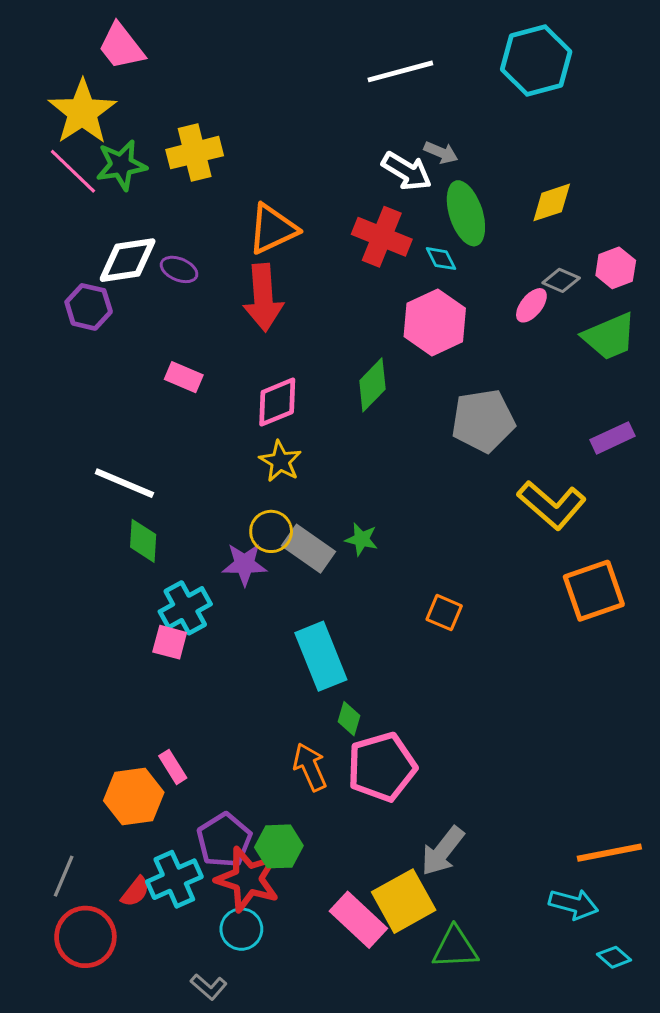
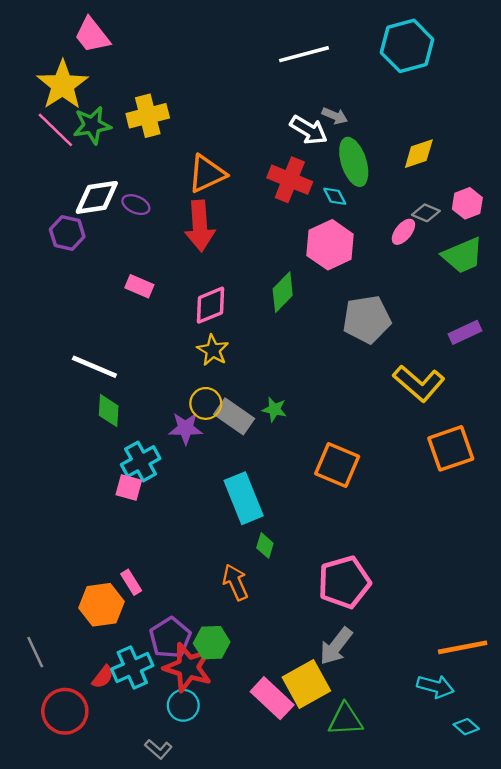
orange square: (444, 613) -> (337, 465), size x1.6
pink pentagon: (382, 767) -> (344, 582), moved
gray line: (64, 876) -> (35, 652), moved, turned -48

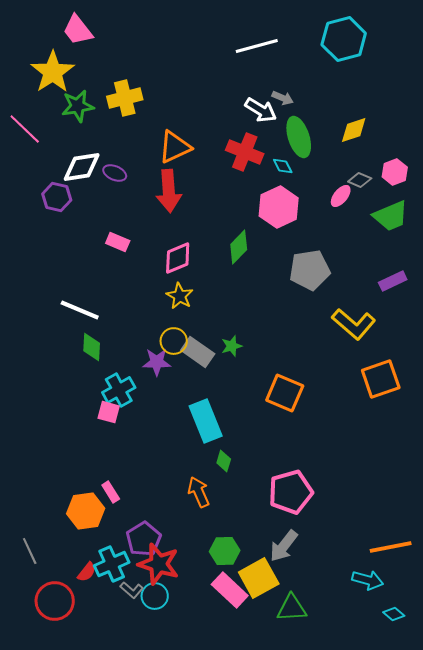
pink line: (55, 130) -> (25, 129), moved
green star: (274, 409) -> (232, 346), turned -30
green hexagon: (212, 643) -> (225, 551), moved
gray L-shape: (158, 749) -> (132, 590), moved

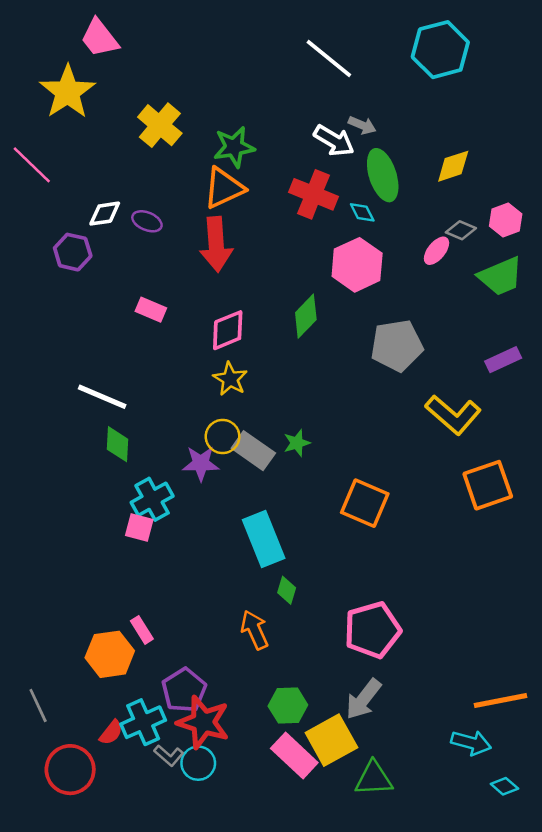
white line: (257, 46) -> (329, 59), turned 54
yellow cross: (125, 98) -> (160, 125), turned -36
green star: (78, 106) -> (234, 147), moved
white diamond: (82, 167) -> (105, 214), size x0.7

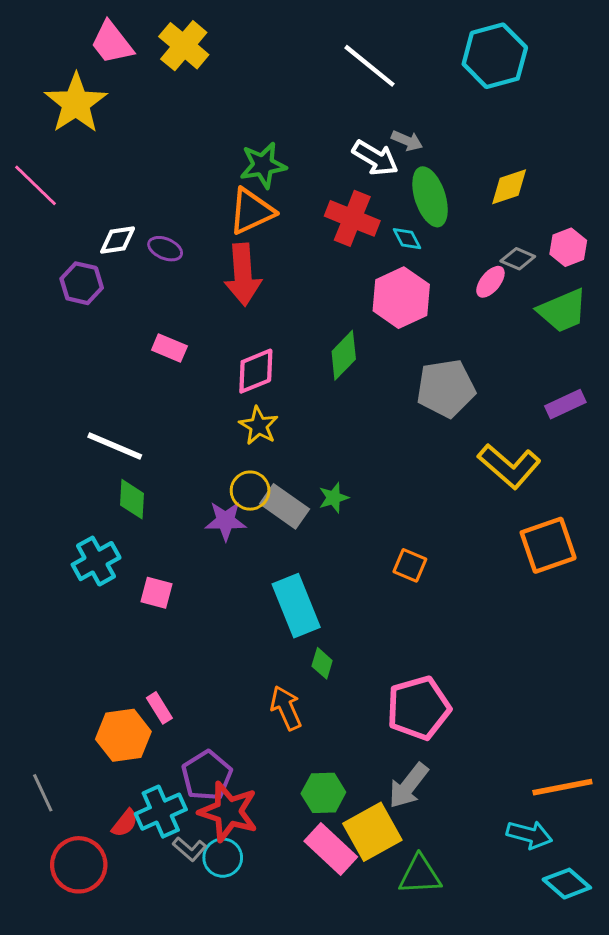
yellow cross: (160, 125) -> (184, 46), moved
cyan cross: (152, 499) -> (96, 561), moved
orange square: (365, 503) -> (410, 565), size x0.6
cyan diamond: (504, 786) -> (567, 884), size x1.5

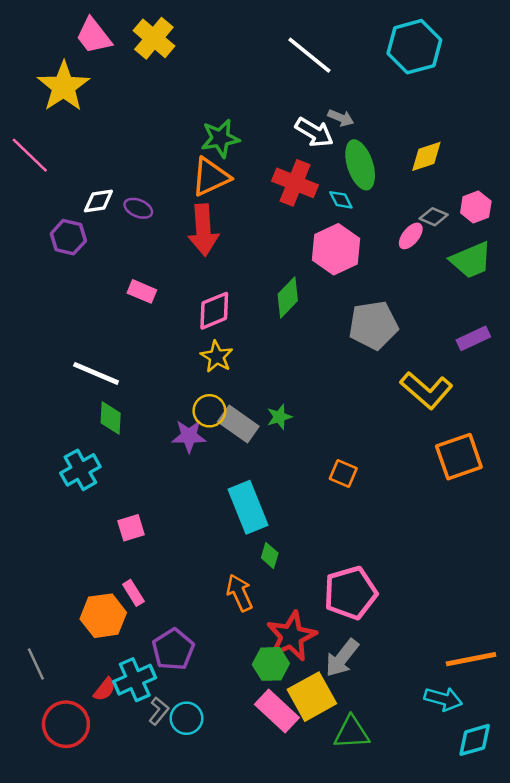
pink square: (156, 593) -> (131, 528), moved, turned -32
red star: (228, 812) -> (291, 636), moved, turned 30
gray L-shape: (190, 849) -> (159, 711), turned -92
cyan diamond: (567, 884) -> (475, 740), turned -57

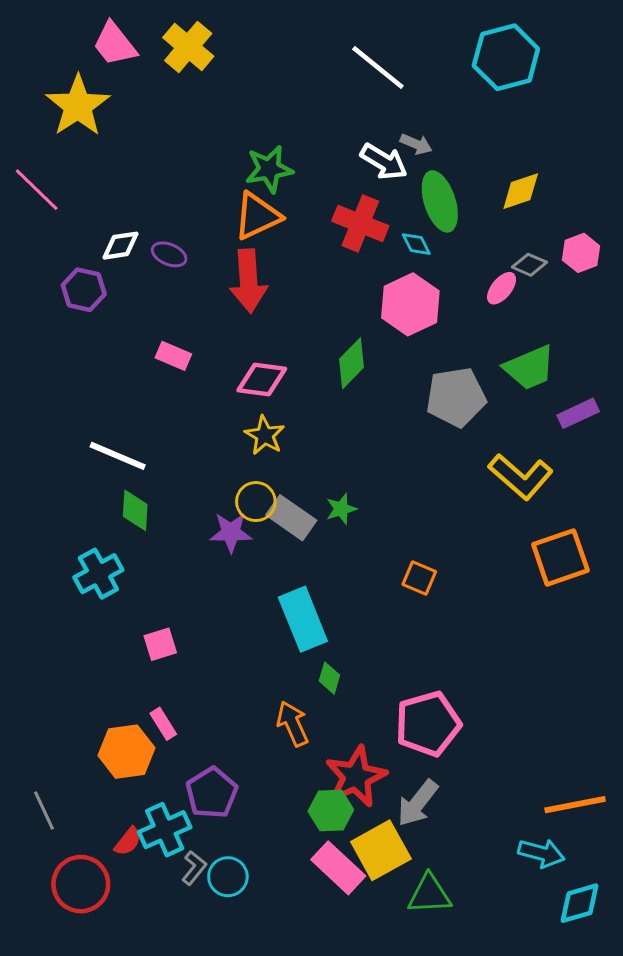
green trapezoid: (471, 260) -> (530, 368), moved
pink diamond: (214, 311) -> (262, 379), turned 30

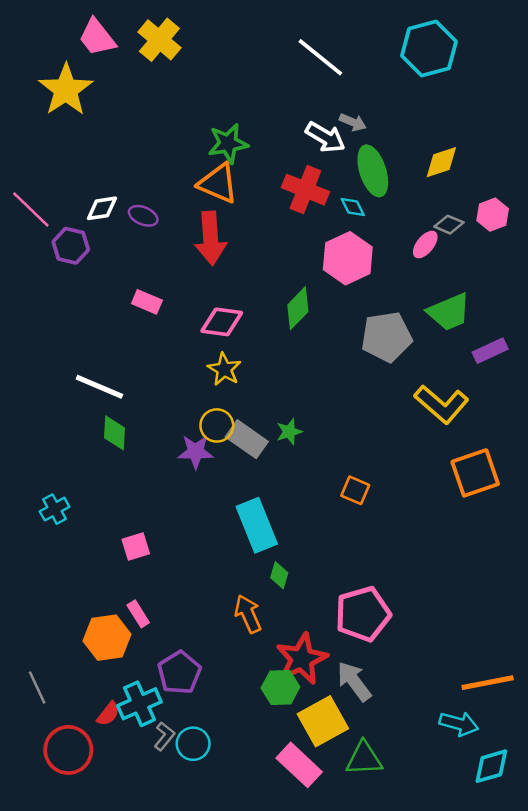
pink line: (37, 190) -> (31, 210), moved
orange triangle: (257, 216) -> (218, 183), turned 48
cyan cross: (98, 574) -> (55, 509), moved, size x0.7
gray arrow: (418, 803) -> (354, 681), turned 105
pink rectangle: (338, 868) -> (299, 765), moved

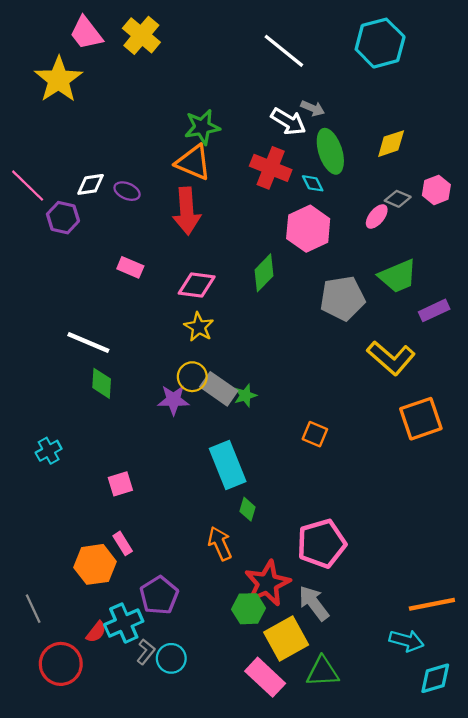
green star: (289, 432) -> (245, 395), moved

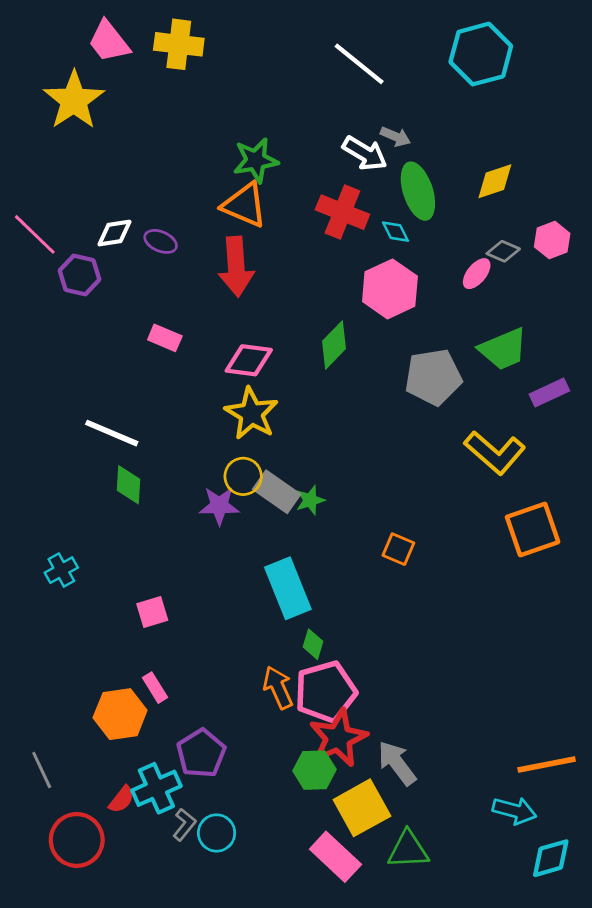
yellow cross: (141, 35) -> (179, 44), turned -33
yellow star: (199, 327) -> (252, 413), size x1.4
pink pentagon: (321, 543) -> (326, 692), moved

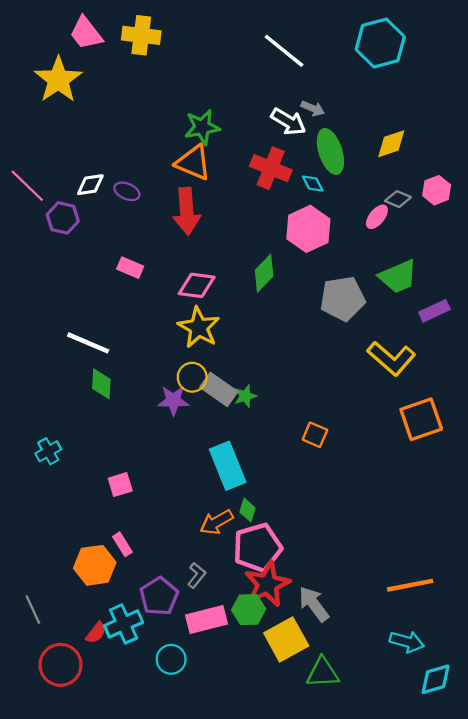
orange arrow: (278, 688) -> (216, 522), moved, turned -96
orange line: (547, 764) -> (410, 585), moved
gray L-shape: (184, 825) -> (197, 575), moved
pink rectangle: (335, 857) -> (207, 620), moved, turned -57

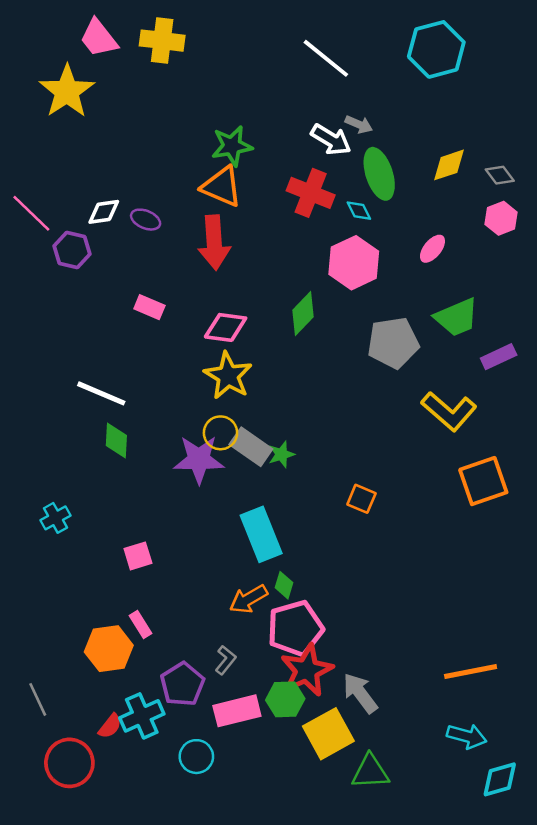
gray diamond: (398, 199) -> (500, 175), moved, turned 30
purple star: (173, 400) -> (199, 459), size x1.4

